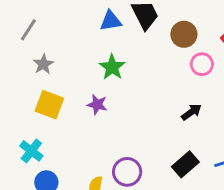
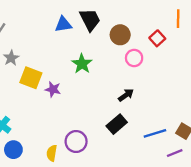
green star: (112, 67) -> (82, 64), moved
yellow square: (49, 105) -> (31, 78), moved
black rectangle: (185, 164) -> (117, 124), moved

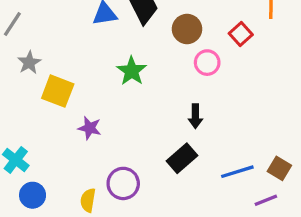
purple star: (53, 89) -> (90, 128), moved
black arrow: (126, 95) -> (195, 116), turned 126

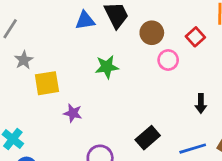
green star: (132, 71) -> (107, 67), turned 30
yellow square: (58, 91) -> (47, 83), turned -30
black arrow: (195, 116) -> (201, 104), moved

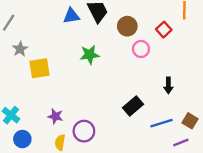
purple star: (73, 113) -> (55, 116), moved
black rectangle: (148, 138) -> (133, 106), moved

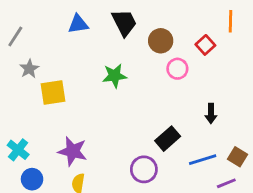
blue triangle: (71, 16) -> (78, 24), moved
purple star: (55, 116) -> (73, 151), size x1.5
purple circle: (84, 131) -> (144, 169), moved

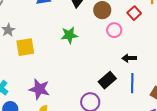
black arrow: (211, 113) -> (129, 58), moved, turned 88
blue line: (203, 160) -> (132, 83), moved, turned -72

